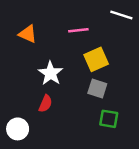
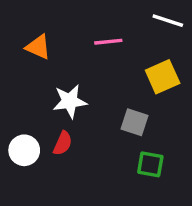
yellow square: (96, 59) -> (163, 77), moved
white star: (51, 73) -> (70, 101), turned 30
white circle: (18, 129) -> (24, 150), moved

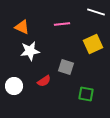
white star: (70, 101) -> (30, 51), moved
gray square: (135, 122) -> (66, 67), moved
red semicircle: (63, 143) -> (44, 81), moved, turned 32

